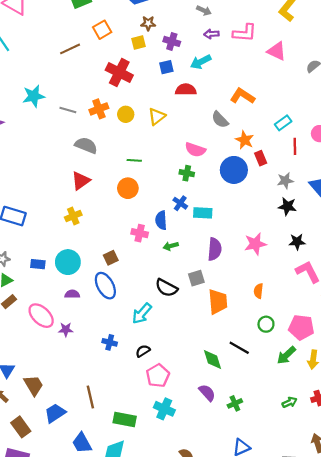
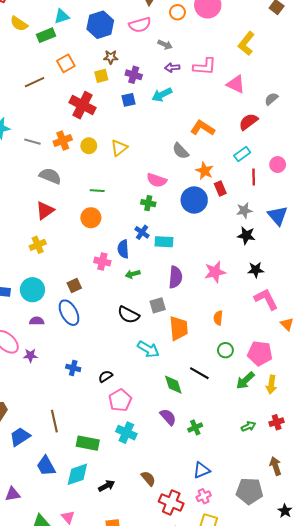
red semicircle: (186, 90) -> (248, 122), moved, turned -36
cyan arrow: (142, 313) -> (148, 349), moved, turned -100

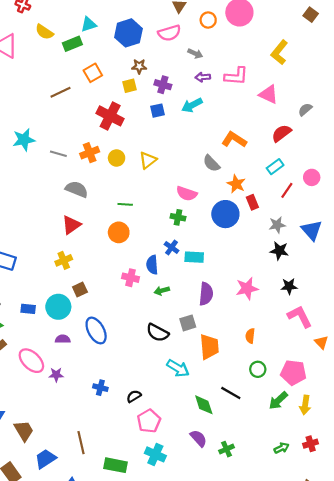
red line: (254, 177) -> (287, 190), turned 35
brown square: (74, 286) -> (80, 290), moved

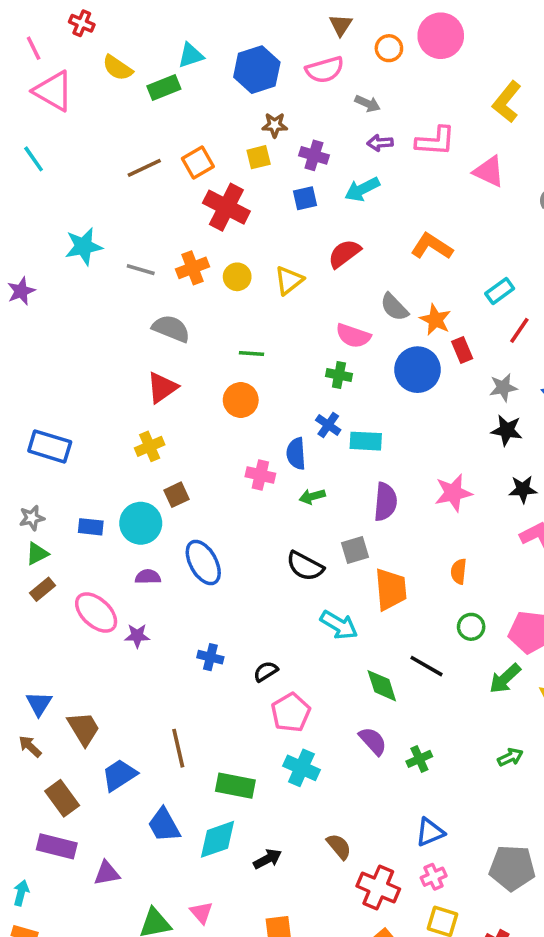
orange square: (93, 73) -> (198, 163), moved
red semicircle: (281, 133) -> (344, 254), moved
gray semicircle: (211, 163) -> (394, 307), moved

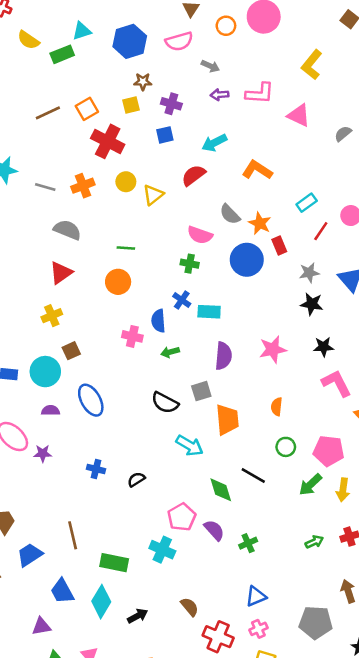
cyan arrow: (362, 189) -> (214, 143), moved
yellow circle: (237, 277) -> (126, 182), moved
pink pentagon: (291, 712) -> (182, 517), moved
cyan diamond: (218, 839) -> (101, 602), turned -40
purple triangle: (107, 873) -> (41, 626), moved

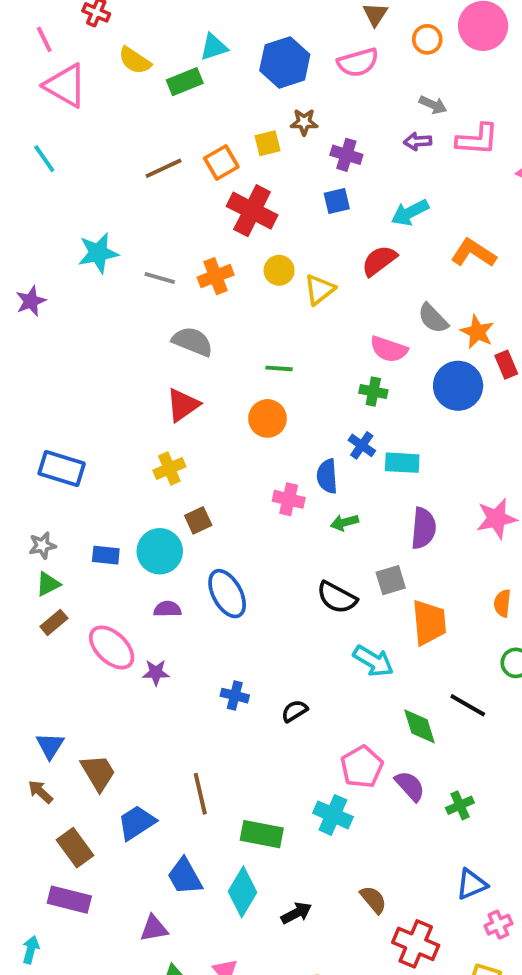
gray arrow: (210, 66) -> (433, 105), moved
yellow square: (131, 105) -> (268, 143), moved
pink cross: (258, 629) -> (498, 925), moved

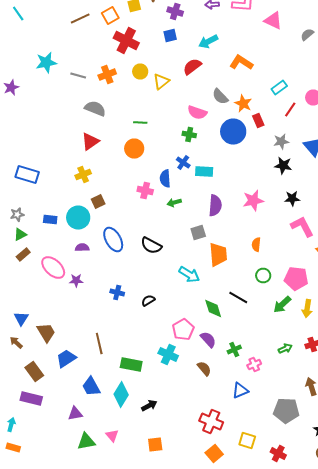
black semicircle: (337, 597) -> (151, 246), moved
brown semicircle: (373, 900) -> (204, 368), moved
pink cross: (498, 925) -> (254, 364), moved

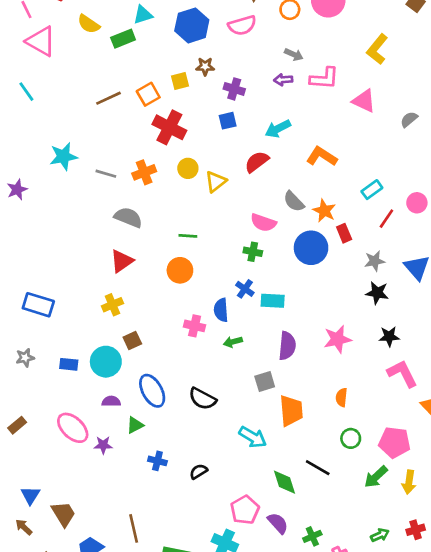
green triangle: (20, 234) -> (135, 425), moved
brown rectangle: (23, 254) -> (17, 425), moved

